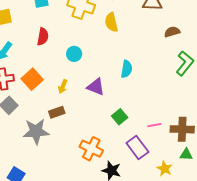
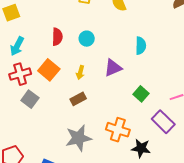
red semicircle: (43, 37) -> (57, 37), moved
purple triangle: (96, 87) -> (113, 68), turned -36
gray star: (36, 131) -> (78, 138), moved

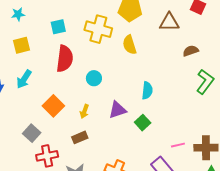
red semicircle: (57, 37) -> (65, 59), moved, size x1.5
red cross: (20, 74) -> (47, 156), moved
green square: (141, 94) -> (143, 123), moved

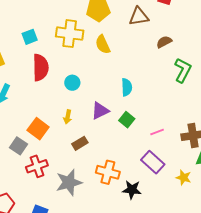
orange square: (53, 106) -> (38, 129), moved
brown rectangle: (80, 137) -> (80, 143), moved
pink line: (178, 145) -> (157, 132), moved

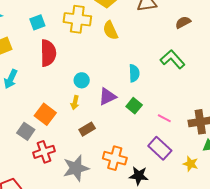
brown semicircle: (164, 42) -> (183, 22), moved
green L-shape: (183, 70) -> (172, 59), moved, turned -70
cyan circle: (72, 83) -> (82, 80), moved
pink line: (157, 132) -> (164, 118), turned 48

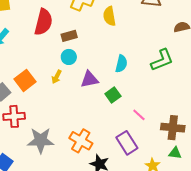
green L-shape: (172, 59) -> (162, 60), turned 95
brown rectangle: (87, 129) -> (69, 36), moved

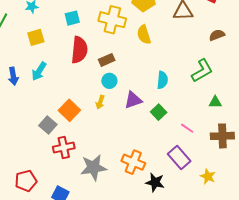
green triangle: (175, 153) -> (215, 102), moved

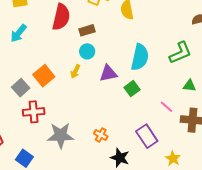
cyan semicircle: (162, 80) -> (140, 57), size x1.5
pink line: (187, 128) -> (167, 107), moved
orange cross: (133, 162) -> (101, 135), size x0.6

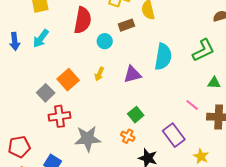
brown rectangle: (87, 30) -> (126, 25), moved
cyan circle: (87, 51) -> (105, 41), moved
green square: (132, 89) -> (136, 115), moved

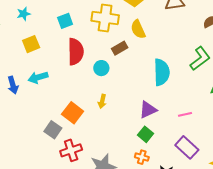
cyan arrow: (41, 39) -> (38, 77), turned 48
purple triangle: (132, 74) -> (148, 110), moved
pink line: (192, 105) -> (185, 114), moved, turned -40

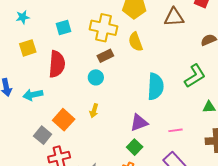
brown rectangle: (120, 48) -> (105, 56), moved
red semicircle: (76, 52) -> (57, 64), moved
cyan arrow: (38, 77) -> (33, 95), moved

